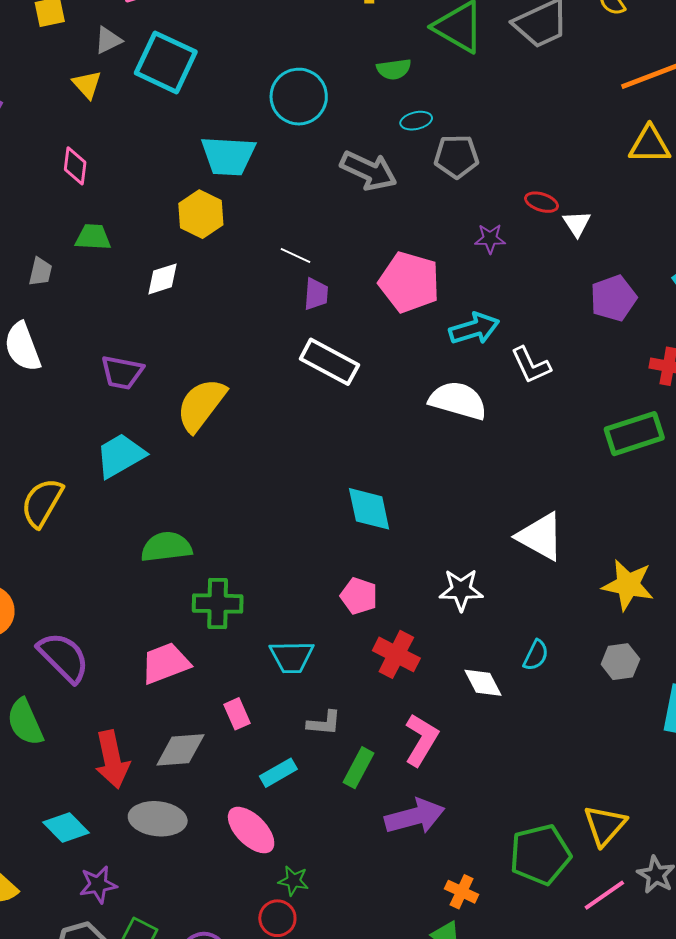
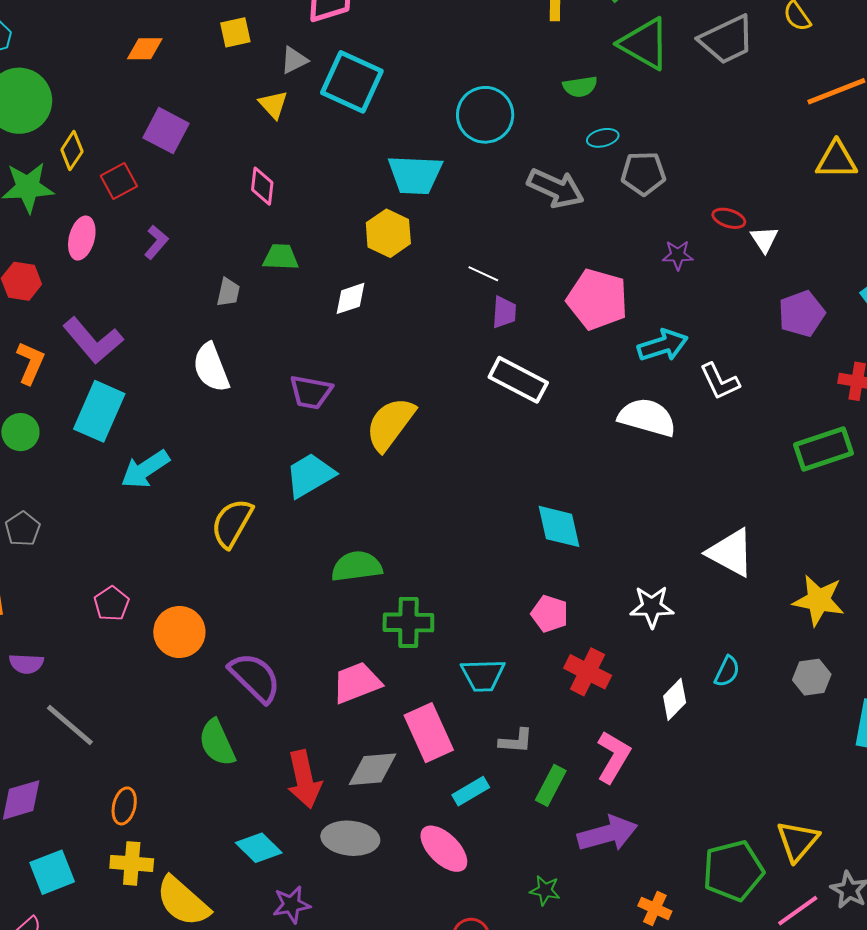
white diamond: (483, 683) -> (675, 699), turned 72
pink rectangle: (237, 714) -> (429, 733), size x1.8
green star: (293, 881) -> (545, 890), moved

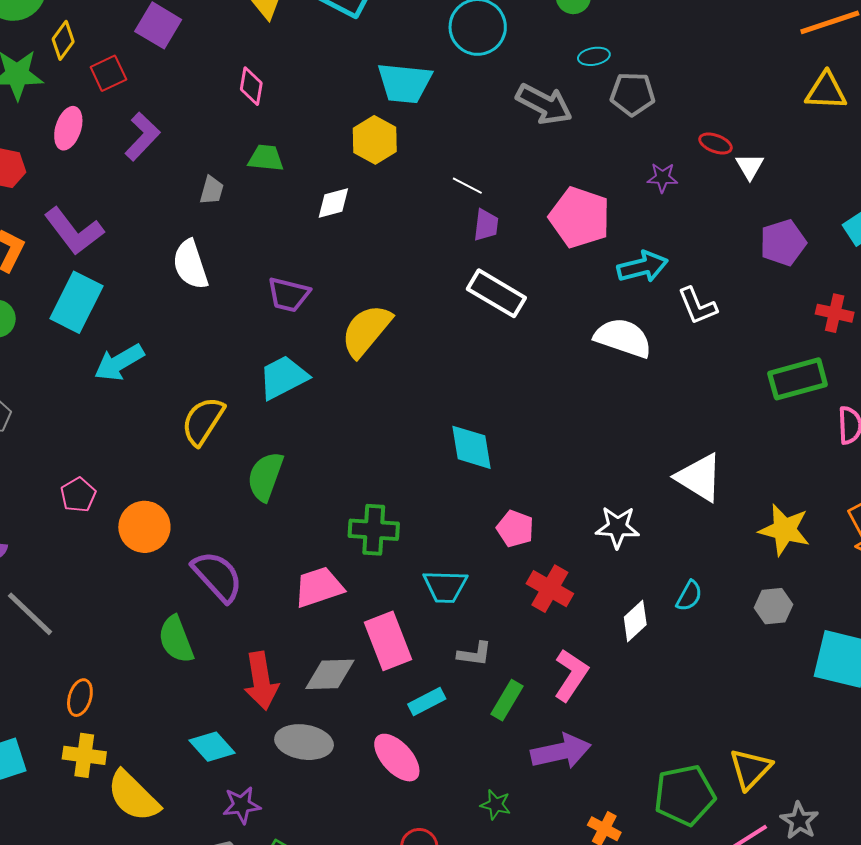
purple L-shape: (156, 242) -> (142, 136), size x1.4
cyan diamond: (559, 526) -> (471, 447), moved
green semicircle: (357, 566) -> (265, 476), moved, turned -66

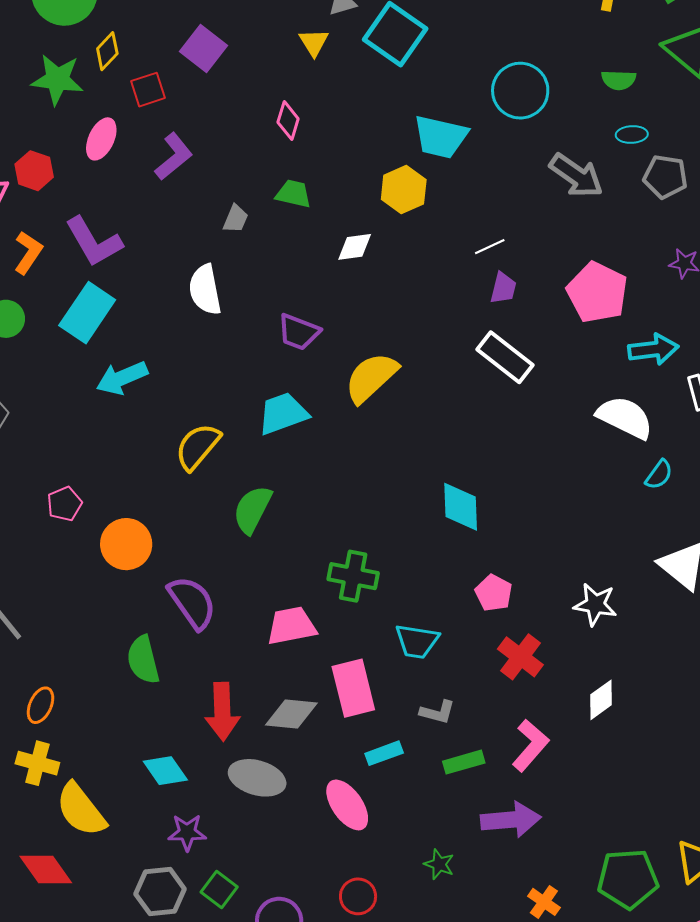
white line: (467, 186) -> (490, 247), turned -60
cyan semicircle: (689, 596) -> (659, 475), moved
green rectangle: (507, 700) -> (464, 762), turned 36

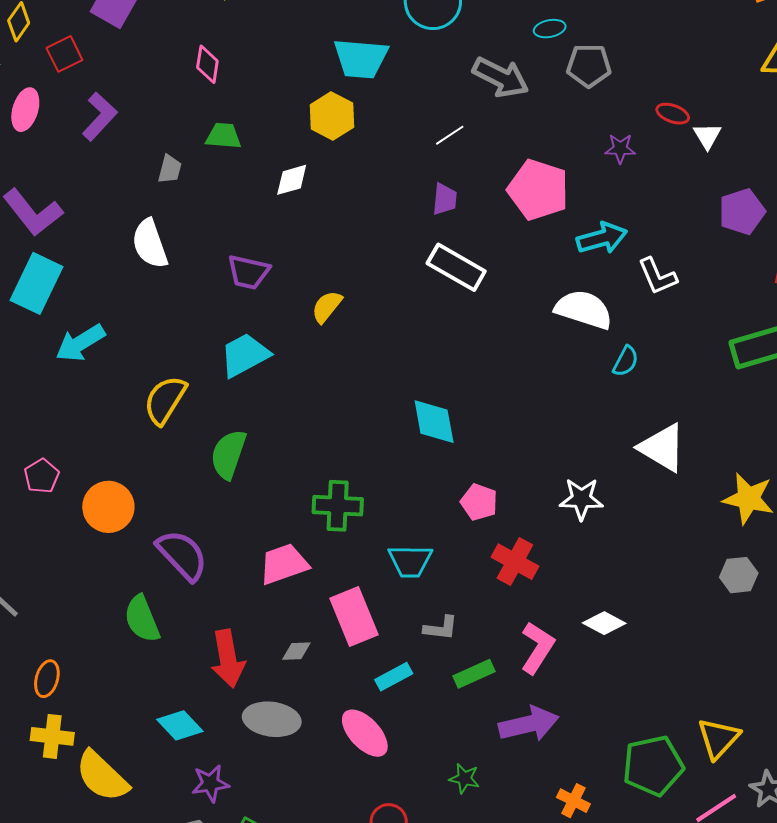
white line: (490, 247) -> (450, 135), moved
yellow semicircle: (371, 378) -> (327, 307), size x0.6
white diamond: (601, 700) -> (604, 623), moved, turned 72
gray diamond: (291, 714) -> (296, 651), size x0.6

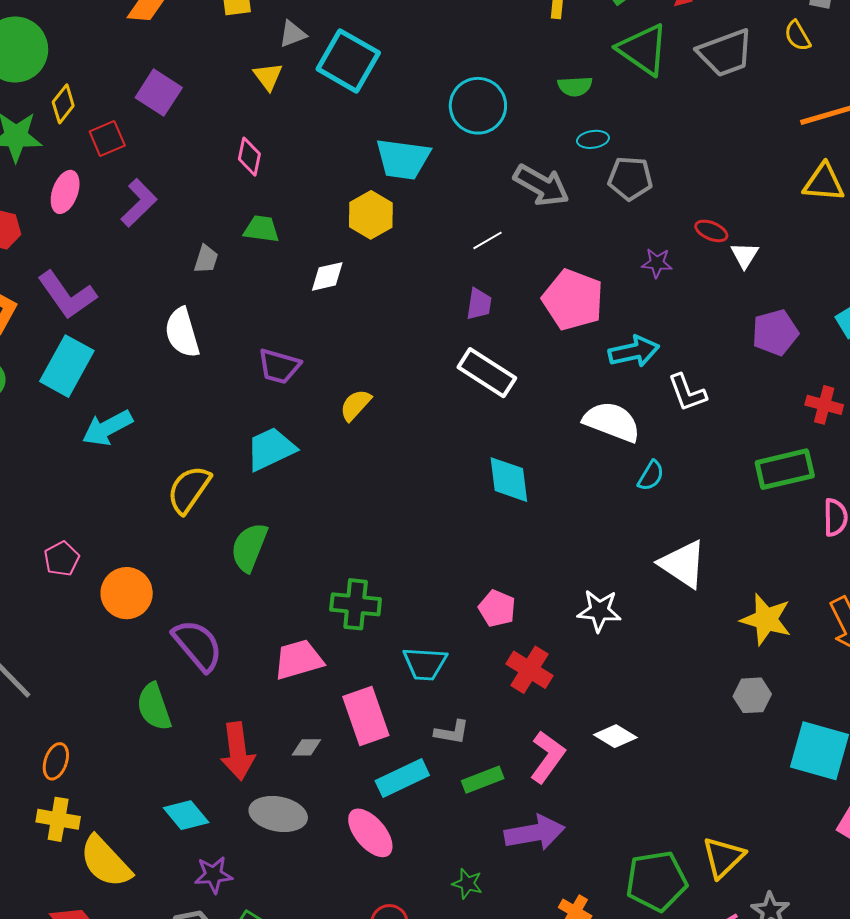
cyan diamond: (434, 422) -> (509, 480), moved
cyan rectangle: (394, 677) -> (402, 778), size x1.4

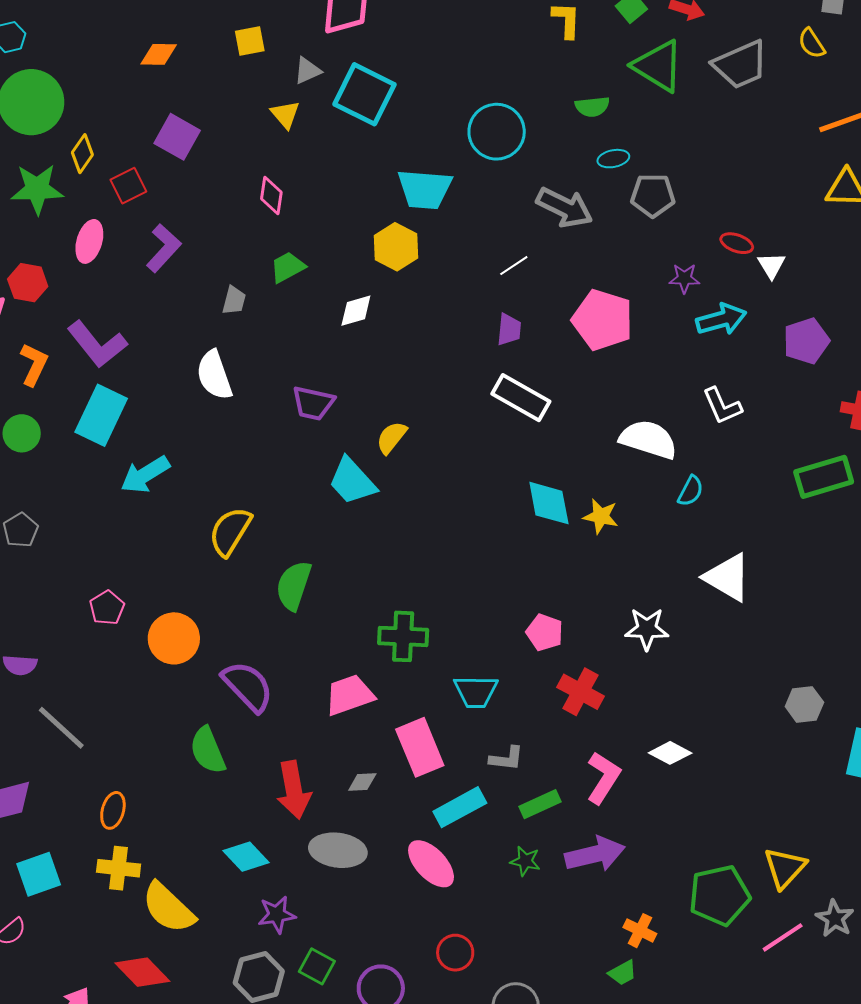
green trapezoid: (261, 229) -> (288, 267), turned -33
cyan arrow: (634, 351) -> (721, 319), moved
cyan trapezoid: (271, 449) -> (352, 481), moved, turned -104
yellow star: (766, 619) -> (601, 516), moved, size x0.7
green star: (467, 884) -> (525, 861), moved

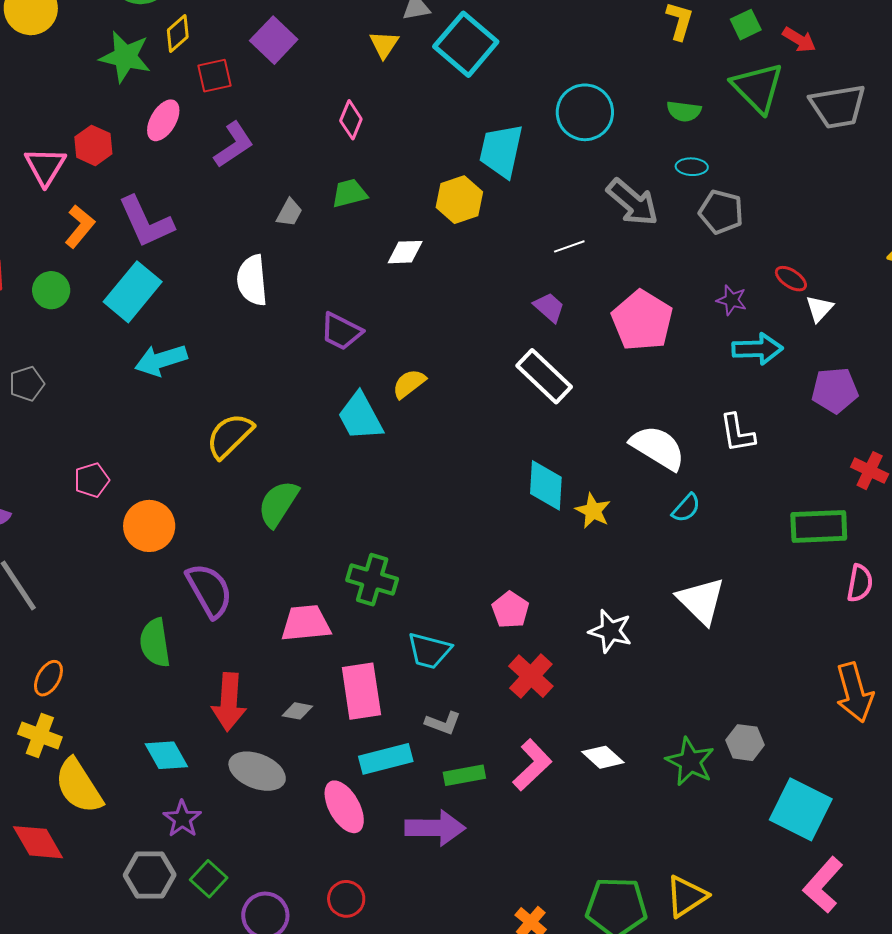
cyan trapezoid: (425, 189) -> (501, 151), turned 84
purple trapezoid: (509, 329) -> (549, 307), turned -68
purple arrow: (595, 854) -> (435, 828), moved
green star: (525, 861) -> (690, 762), moved, size x1.6
purple star: (277, 915) -> (182, 819), turned 30

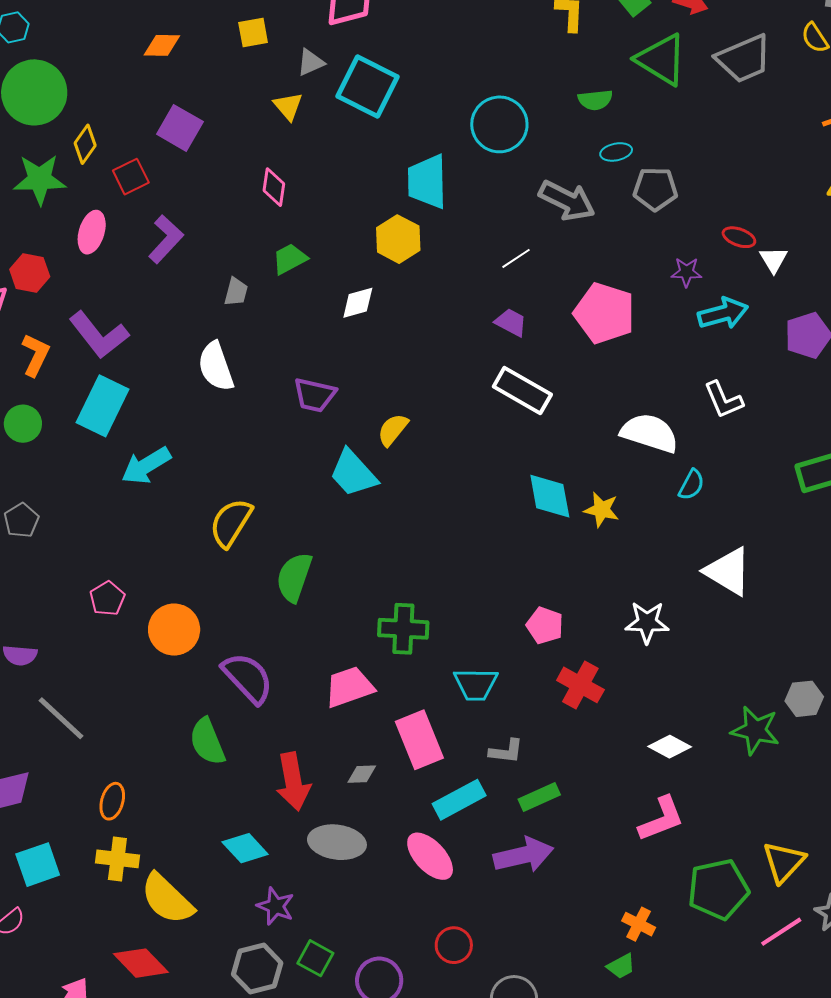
pink L-shape: (532, 765) -> (661, 819), moved, turned 36

